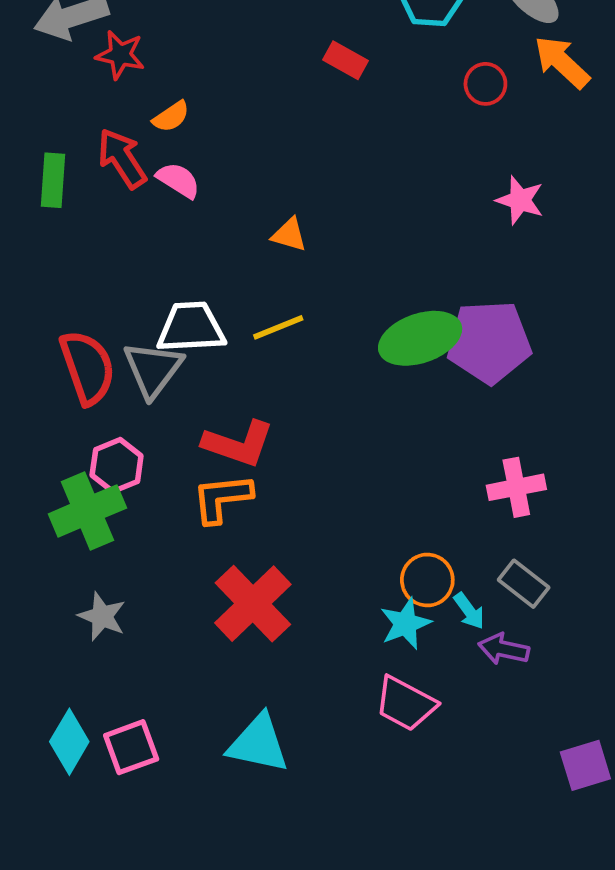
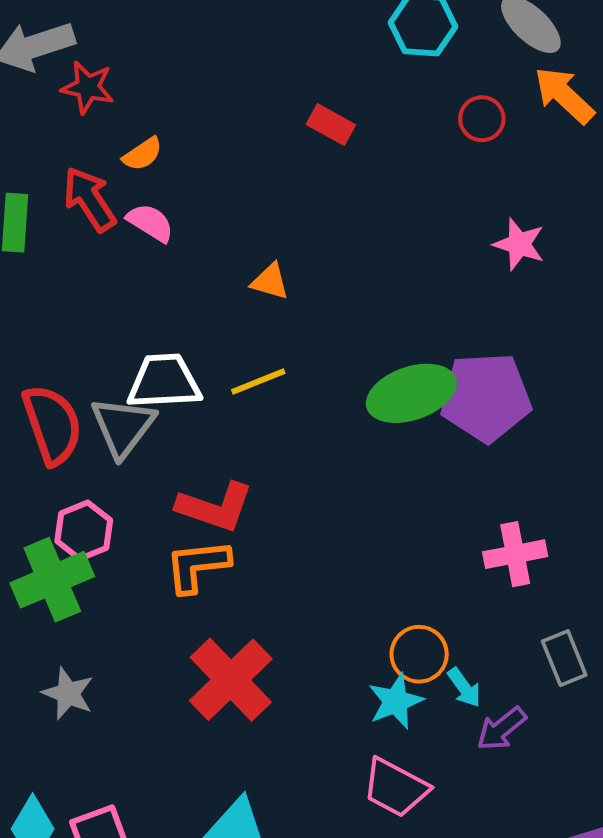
red rectangle: (346, 60) -> (331, 125), moved
gray rectangle: (524, 584) -> (564, 658), moved, turned 30
purple arrow: (504, 649) -> (501, 729), turned -51

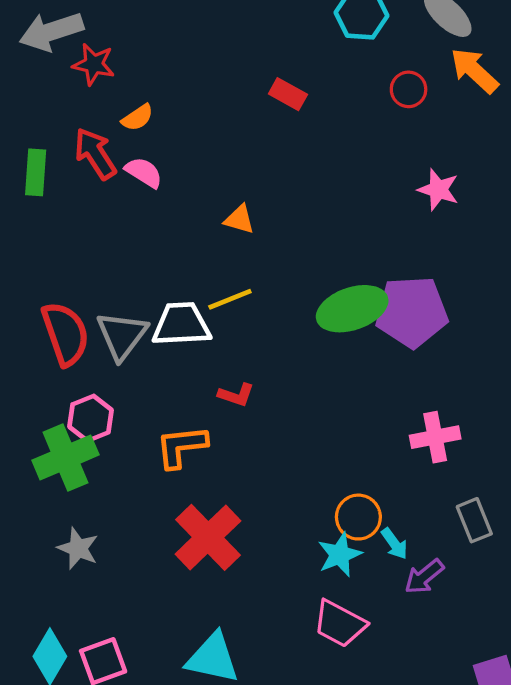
white trapezoid: (164, 382) -> (181, 324), moved
red L-shape: (215, 507) -> (236, 395), moved, size x0.6

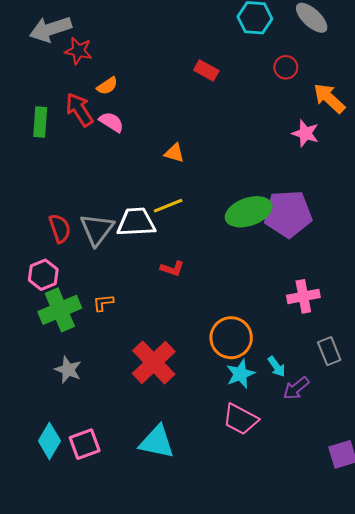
orange arrow: (474, 71) -> (329, 98), moved
red semicircle: (65, 334) -> (60, 228), size x0.7
pink hexagon: (91, 418) -> (43, 275), moved
orange L-shape: (181, 447) -> (103, 303), moved, size x0.6
orange circle: (358, 517) -> (231, 338), moved, size x1.4

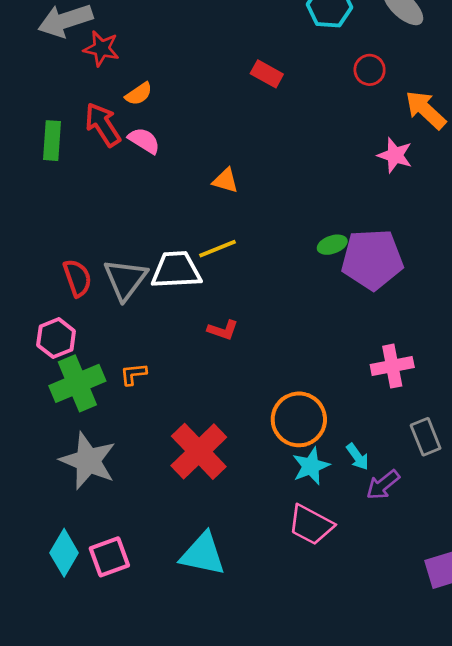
green ellipse: (249, 212) -> (332, 245), moved, size x0.5
gray star: (68, 370) -> (88, 461), size x1.6

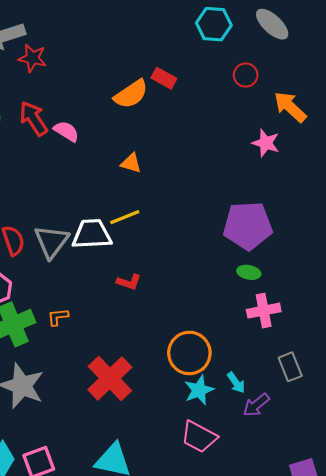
orange semicircle: (139, 94) -> (131, 94), moved, size x1.6
green ellipse: (332, 245) -> (249, 272), moved, turned 30

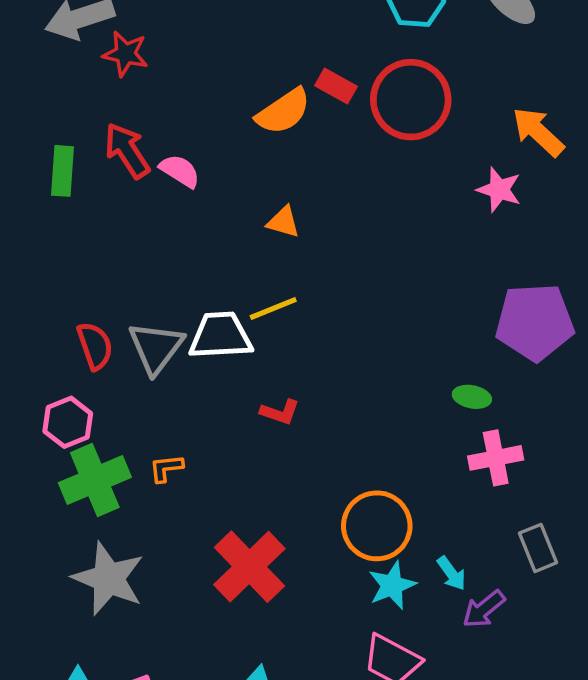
red circle: (246, 75) -> (411, 100), moved, size x2.0
purple pentagon: (248, 226) -> (535, 322), moved

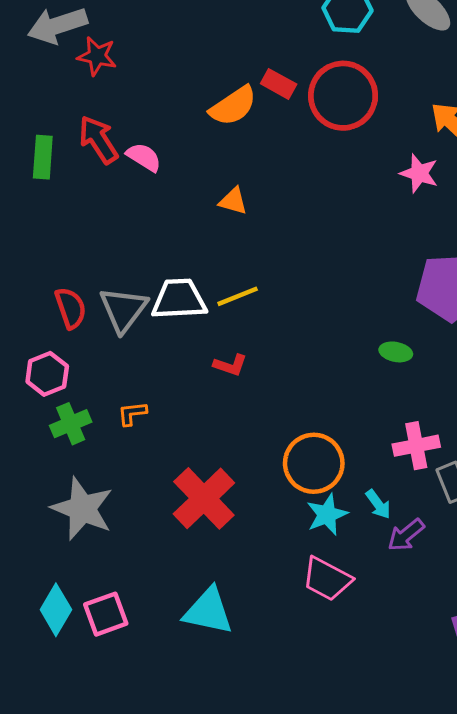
yellow line: (273, 308) -> (238, 296), moved
pink cross: (496, 458) -> (416, 446), moved
green cross: (95, 480) -> (71, 424), size x0.7

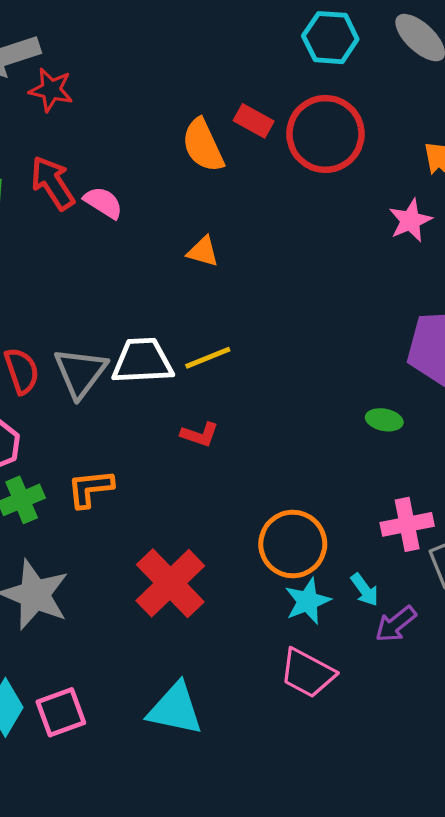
orange semicircle: (233, 106) -> (203, 145), turned 99
pink star: (419, 173) -> (410, 221), turned 30
orange L-shape: (132, 413) -> (90, 488), size x1.4

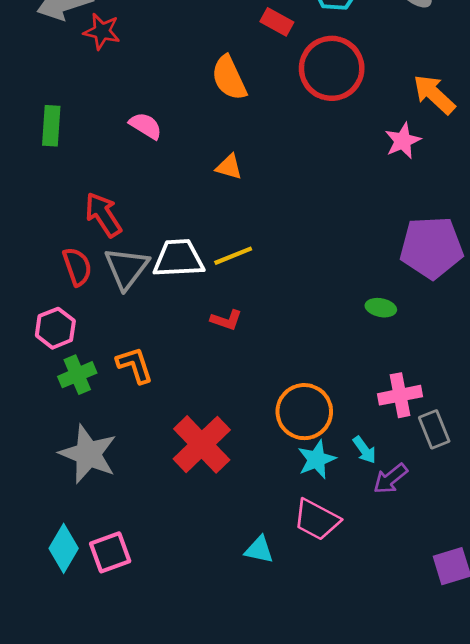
red rectangle: (254, 121) -> (277, 22), moved
red arrow: (53, 183) -> (103, 215), moved
orange L-shape: (90, 488) -> (135, 365), turned 78
cyan triangle: (175, 709) -> (259, 550), moved, size x0.6

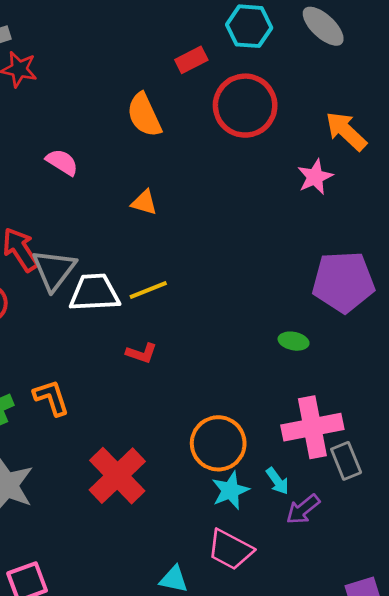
red rectangle: (277, 22) -> (191, 60), turned -56
gray triangle: (126, 268) -> (54, 270), moved
pink cross: (400, 395) -> (312, 427), size x1.4

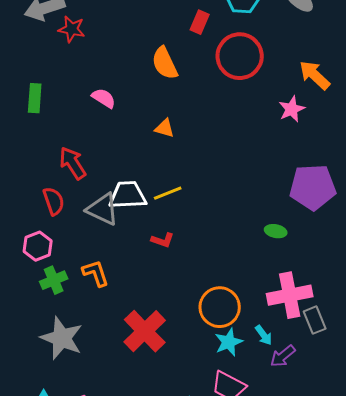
red rectangle: (191, 60) -> (200, 22), turned -40
gray triangle: (54, 270) -> (103, 209), moved, turned -42

